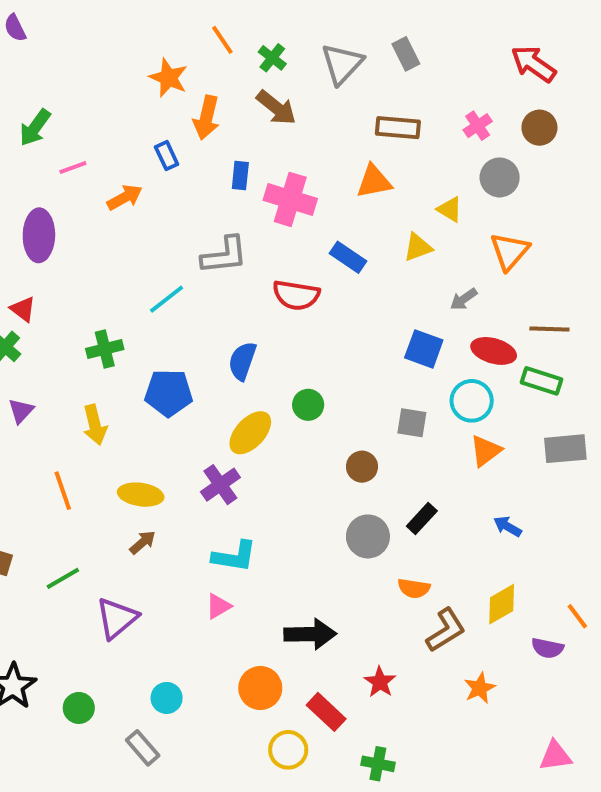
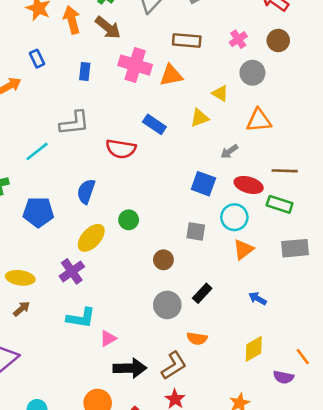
orange arrow: (206, 118) -> (72, 20), moved, turned 152
pink cross: (290, 199) -> (135, 65), moved
orange triangle: (510, 251) -> (259, 120), turned 44
pink triangle: (218, 606) -> (108, 338), moved
brown L-shape: (446, 630) -> (174, 366), moved

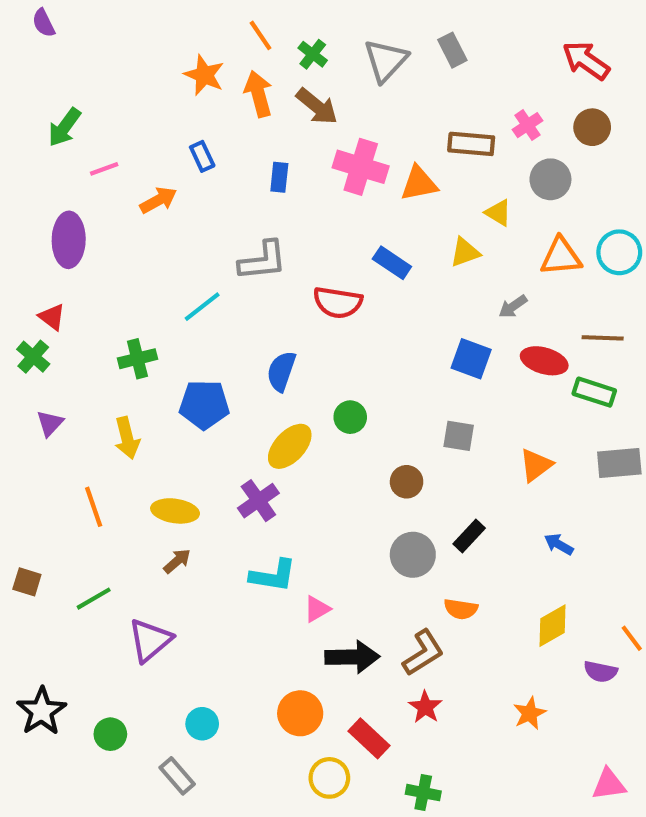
brown rectangle: (187, 40) -> (471, 144), moved
cyan circle: (234, 217) -> (619, 252), moved

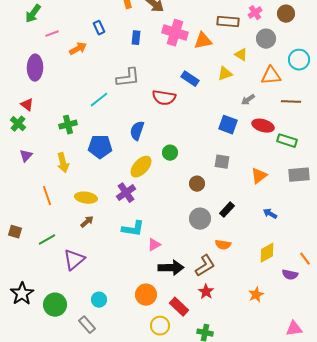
cyan circle: (619, 252) -> (299, 60), moved
brown line: (603, 338) -> (291, 102), moved
green circle: (110, 734) -> (55, 305), size x1.5

